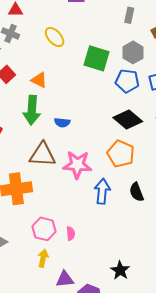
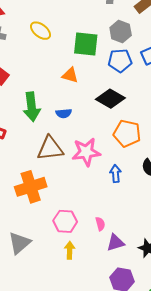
orange triangle: (39, 80) -> (70, 75), moved
black diamond: (128, 119) -> (110, 99), moved
blue arrow: (102, 191) -> (116, 174), size x0.7
pink semicircle: (71, 234) -> (100, 224), moved
purple triangle: (65, 279) -> (115, 243), moved

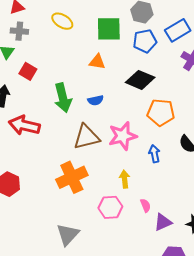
yellow arrow: (70, 250) -> (125, 179), moved

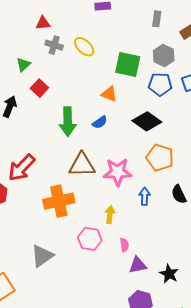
gray cross: (19, 31) -> (54, 45), moved
blue semicircle: (96, 100) -> (100, 122), moved, turned -35
red arrow: (24, 125) -> (22, 168), moved, turned -72

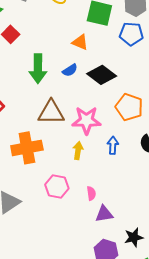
black diamond: (147, 121) -> (102, 75), moved
yellow arrow: (110, 214) -> (78, 151), moved
black star: (169, 274) -> (134, 237), moved, turned 30

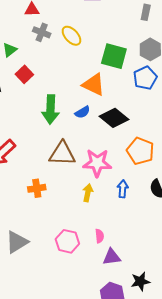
blue pentagon: (131, 34) -> (145, 78), turned -30
orange triangle: (80, 42) -> (94, 84), size x1.4
orange cross: (27, 148) -> (37, 188), size x0.6
pink hexagon: (57, 186) -> (67, 241), moved

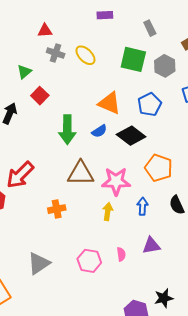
gray rectangle: (146, 12) -> (150, 28), moved, turned -35
green square: (114, 56) -> (133, 59), moved
blue pentagon: (145, 78) -> (150, 104), moved
purple triangle: (112, 257) -> (151, 245), moved

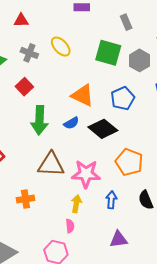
gray cross: (56, 53) -> (29, 53), moved
red square: (40, 96) -> (24, 87), moved
pink semicircle: (121, 254) -> (70, 226), moved

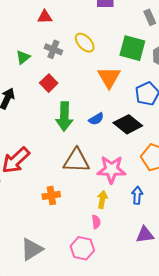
orange triangle: (83, 95) -> (109, 77), moved, turned 35

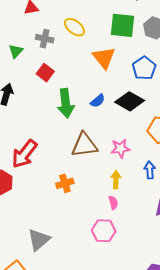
pink star: (111, 169) -> (120, 148), size x0.7
gray triangle: (32, 249) -> (39, 240), moved

